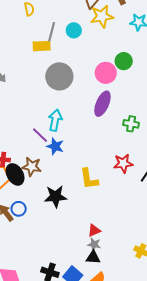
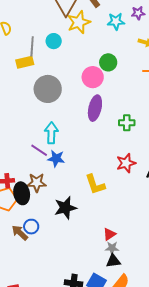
black ellipse: (15, 174) -> (22, 193), turned 30

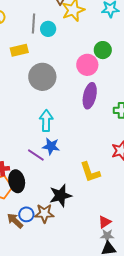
gray line: (32, 46) -> (33, 23), moved
purple line: (39, 150) -> (36, 155), moved
brown star: (37, 183) -> (44, 213), moved

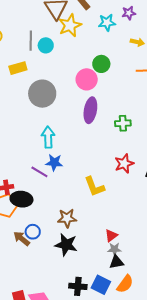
black ellipse: (17, 181) -> (21, 199), turned -70
black star: (60, 196) -> (66, 245), moved, turned 30
brown star: (44, 213) -> (67, 218), moved

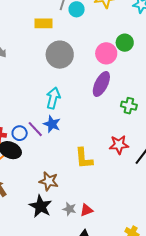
blue circle: (33, 232) -> (20, 133), moved
gray star: (114, 249) -> (69, 209), moved

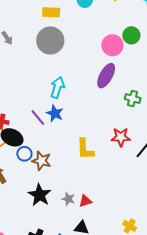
gray circle: (60, 55) -> (50, 41), moved
blue circle: (20, 133) -> (24, 154), moved
brown star: (49, 181) -> (41, 161), moved

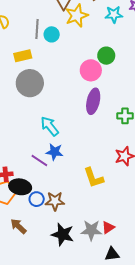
cyan arrow: (57, 87) -> (50, 126), turned -40
gray star: (68, 199) -> (91, 230), size x1.5

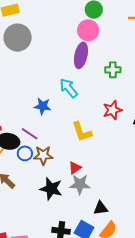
pink circle: (91, 70) -> (88, 30), moved
cyan arrow: (50, 126) -> (69, 88), moved
purple line: (39, 161) -> (30, 134), moved
red triangle: (108, 227) -> (75, 168), moved

